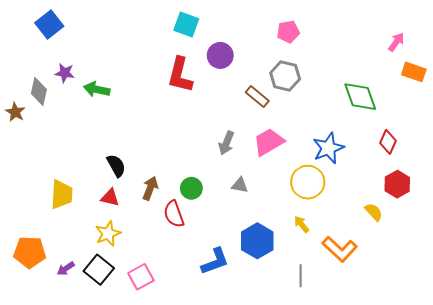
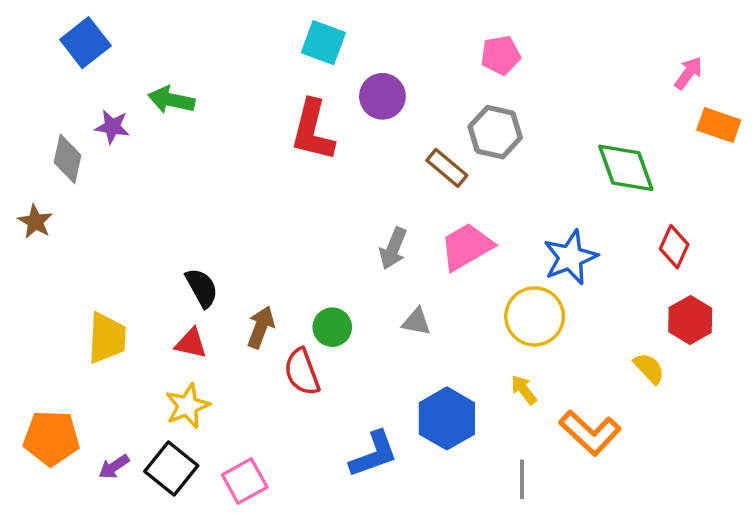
green arrow: (97, 89) -> (171, 100), moved
brown star: (15, 112) -> (35, 222), moved

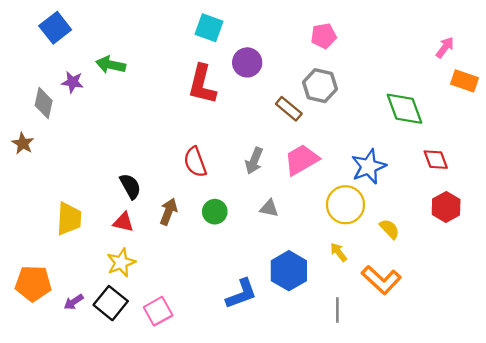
red diamond: (674, 247) -> (436, 160), turned -44
yellow semicircle: (649, 368) -> (389, 229), moved
red semicircle: (302, 372) -> (195, 162), moved

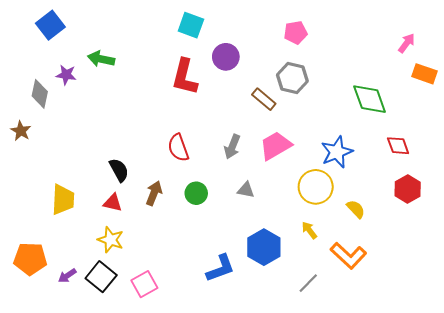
yellow star: (121, 263) -> (111, 240), turned -30
gray line: (337, 310) -> (308, 283), turned 45

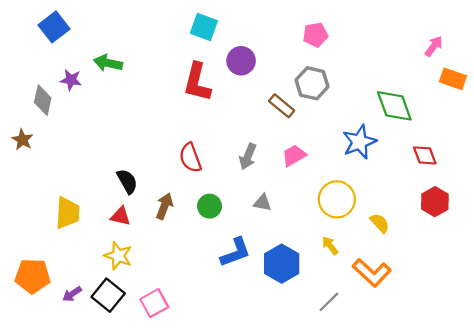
pink trapezoid: (275, 146) -> (294, 155), size x0.7
blue star: (337, 152) -> (359, 142), moved
blue L-shape: (221, 268) -> (235, 252), moved

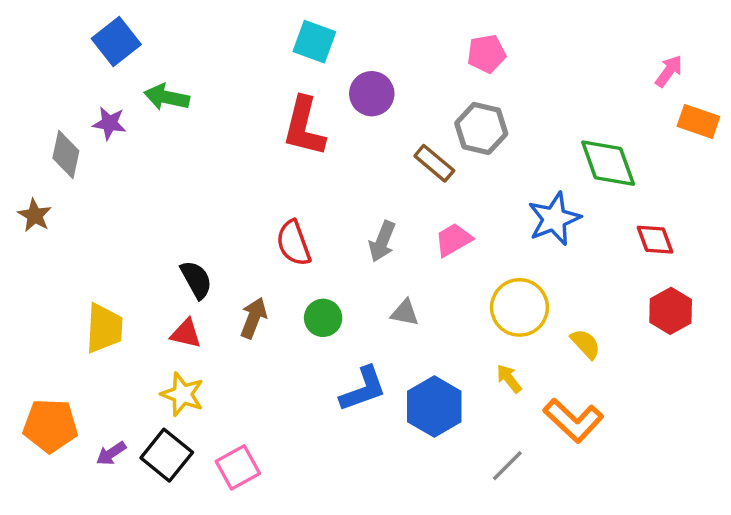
blue square: (54, 27) -> (116, 42), moved

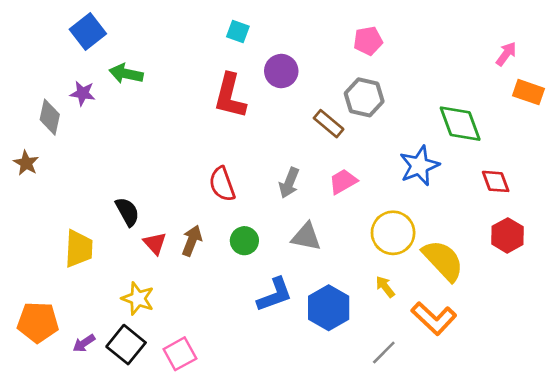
cyan square: (314, 42) -> (238, 32), size x0.7
black semicircle: (196, 280) -> (127, 212), moved
gray triangle: (405, 313) -> (306, 237), size x1.4
red triangle: (186, 333) -> (155, 243), moved, turned 35
yellow semicircle: (585, 344) -> (443, 260), size x1.8

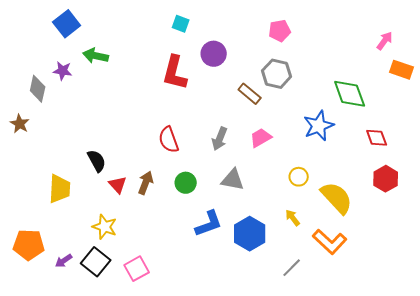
yellow circle: (393, 233) -> (299, 177), size x0.6

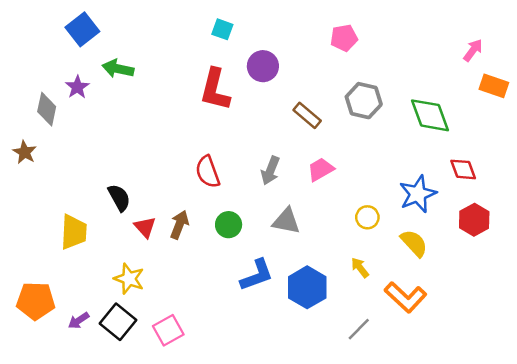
purple star: (63, 71) -> (77, 87), turned 30
gray hexagon: (277, 74) -> (364, 101), moved
blue star: (319, 126) -> (418, 194), moved
yellow semicircle: (337, 198) -> (414, 243), size x0.7

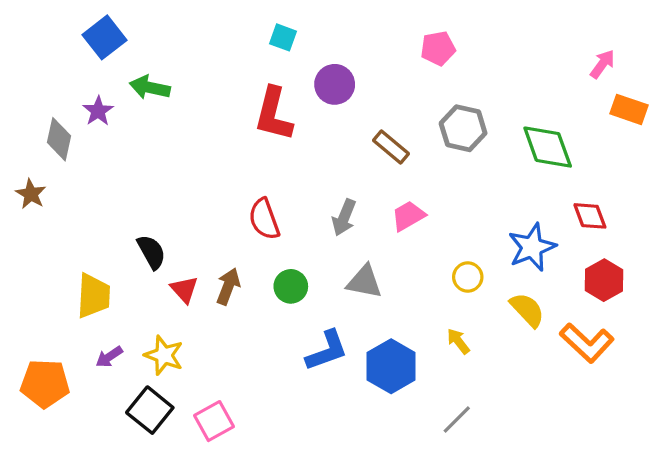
orange L-shape: (405, 297) -> (587, 343), moved
purple arrow: (79, 321) -> (109, 357), moved

